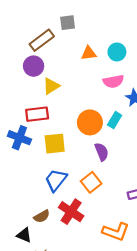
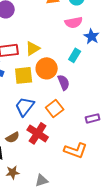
yellow triangle: (51, 86) -> (33, 48), moved
orange circle: (90, 122) -> (47, 68), moved

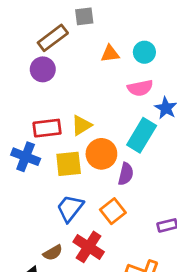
cyan rectangle: (75, 55) -> (142, 135), size x1.6
purple semicircle: (64, 82) -> (126, 174), turned 35

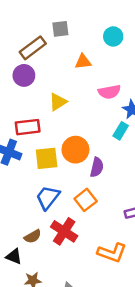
cyan circle: (144, 52) -> (113, 36), moved
yellow triangle: (81, 125) -> (58, 102), moved
cyan rectangle: (142, 135) -> (121, 131), moved, size x0.6

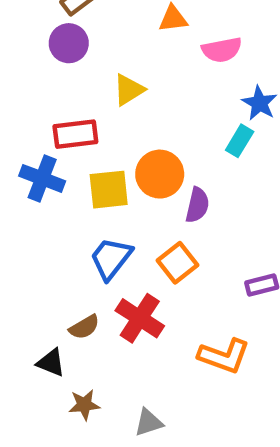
pink semicircle: (109, 92) -> (222, 50), moved

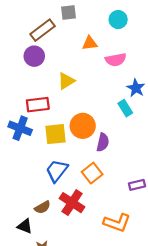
cyan rectangle: (240, 141) -> (125, 108), turned -63

